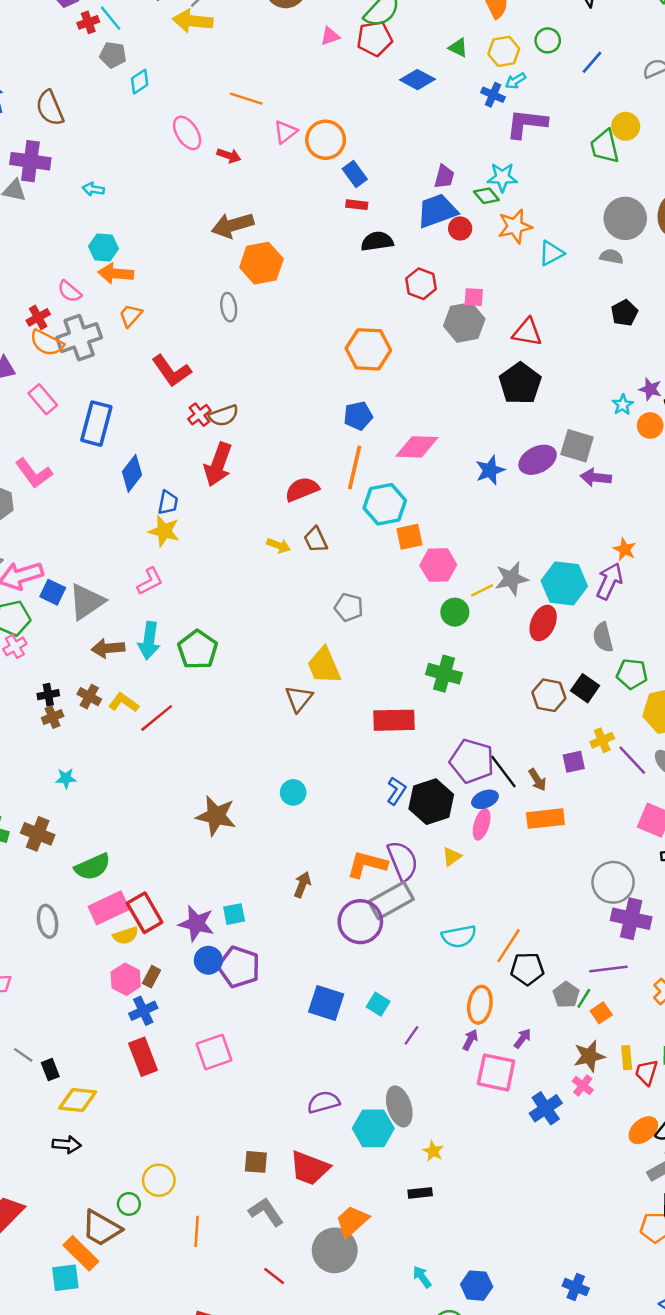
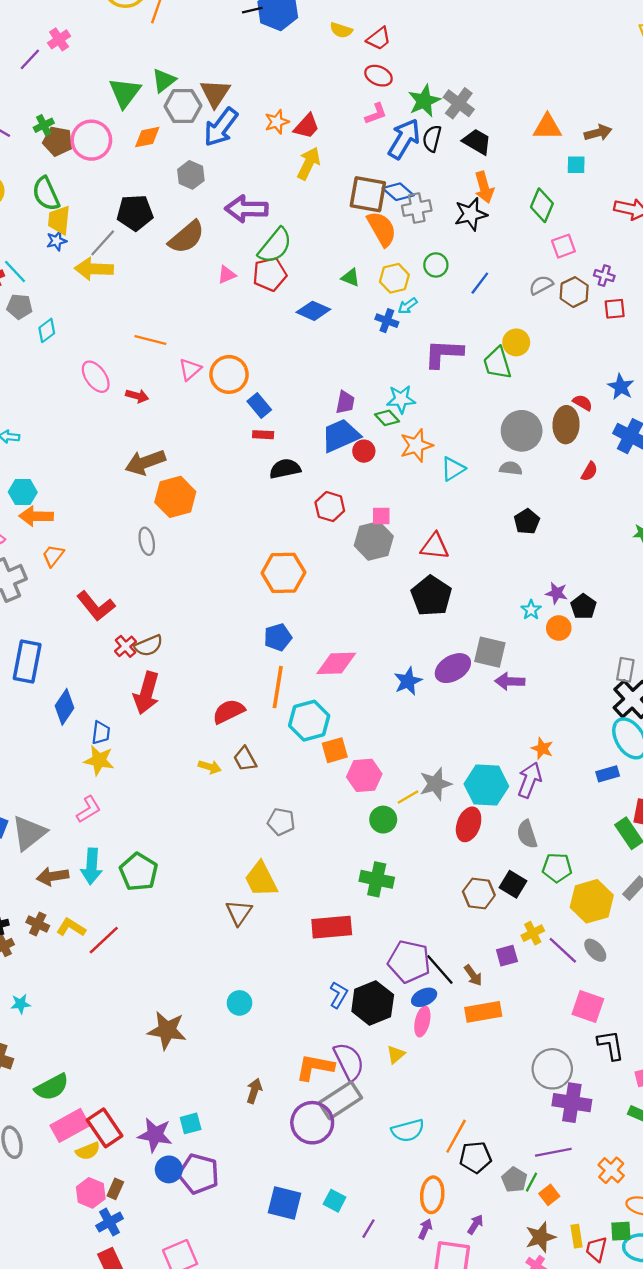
purple L-shape: (527, 124) -> (444, 354), moved

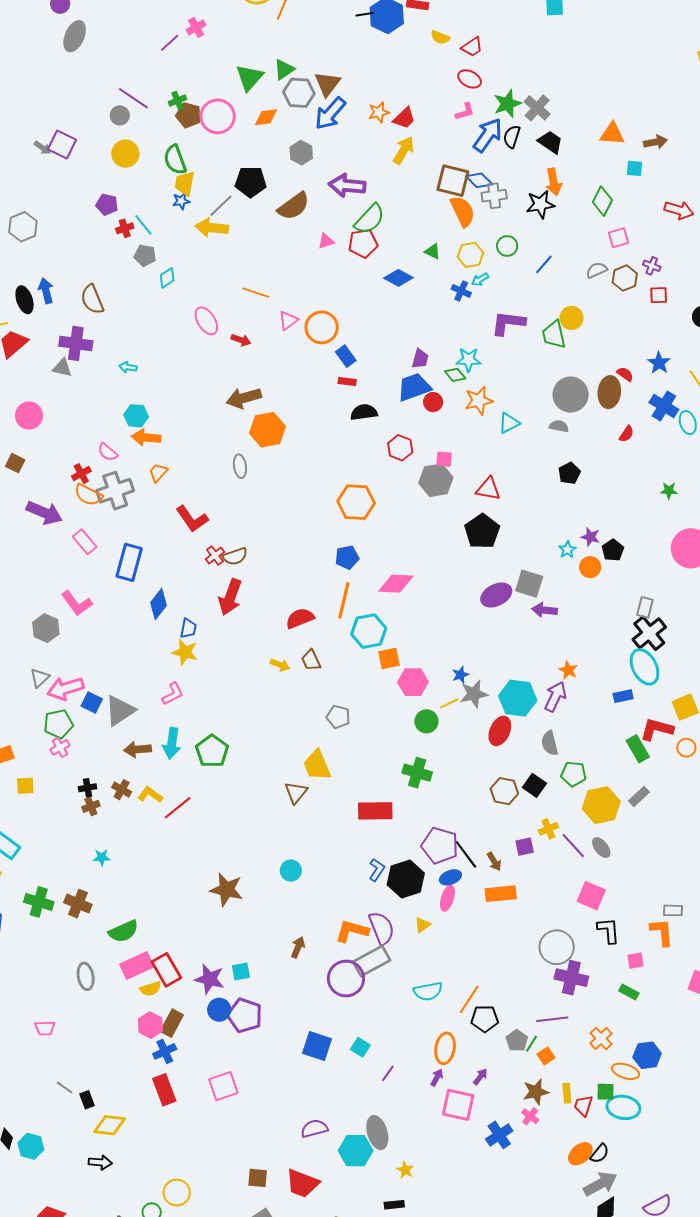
blue star: (408, 681) -> (460, 675), moved, size x0.7
brown rectangle: (115, 1189) -> (172, 1023), size x1.5

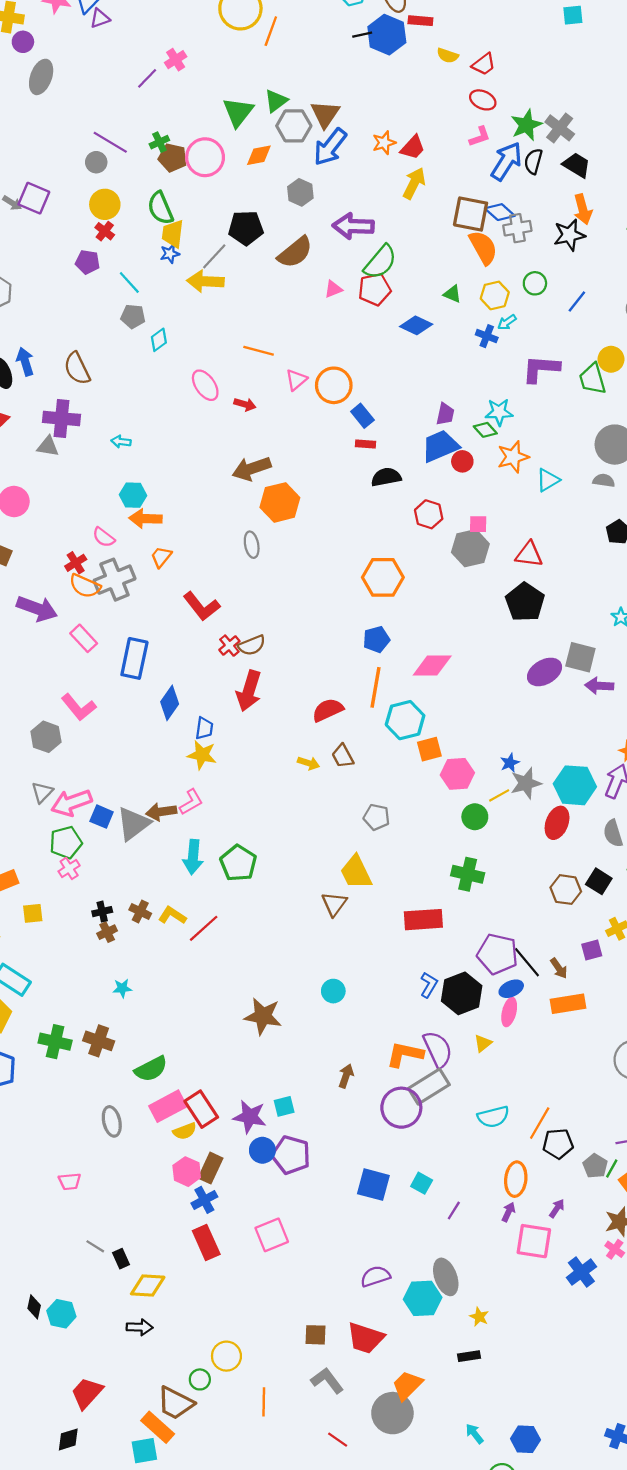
red cross: (125, 228) -> (105, 231), moved, turned -30
brown arrow: (138, 749) -> (161, 812), moved

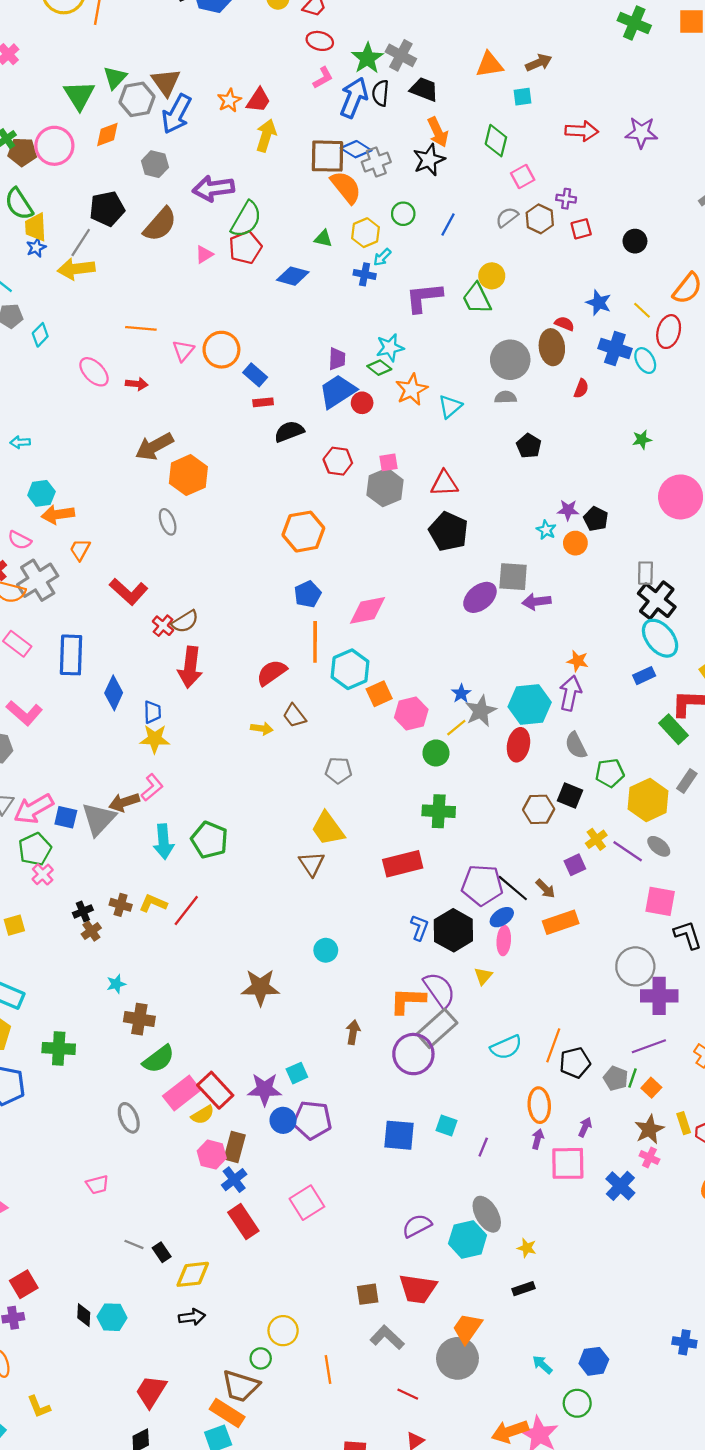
brown cross: (99, 1041) -> (139, 1019), moved

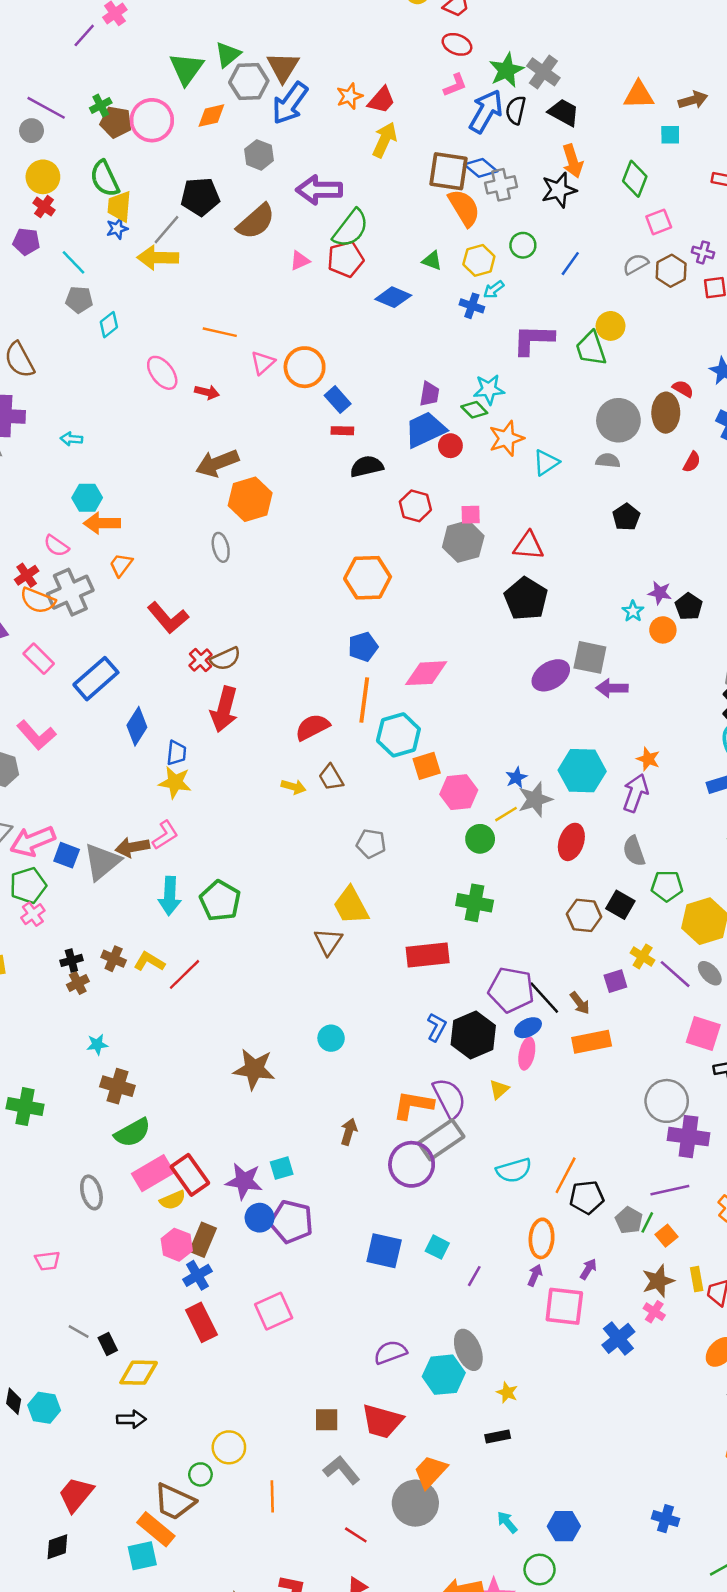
blue rectangle: (71, 655) -> (96, 679), turned 39
cyan hexagon: (530, 704) -> (582, 771), moved
yellow cross: (596, 839) -> (643, 956), turned -30

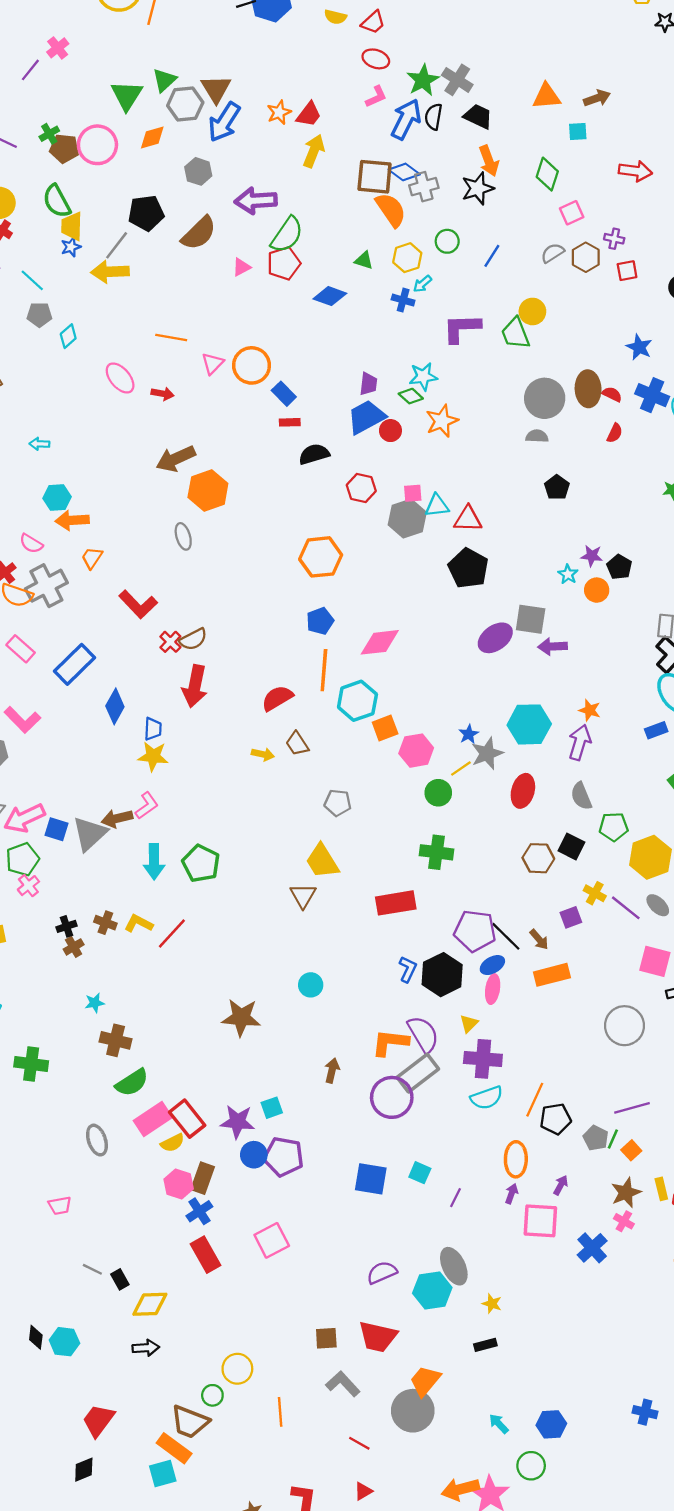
red semicircle: (683, 389) -> (612, 394), moved
cyan triangle: (546, 463) -> (437, 506), moved, turned 30
purple cross: (688, 1137) -> (483, 1059), moved

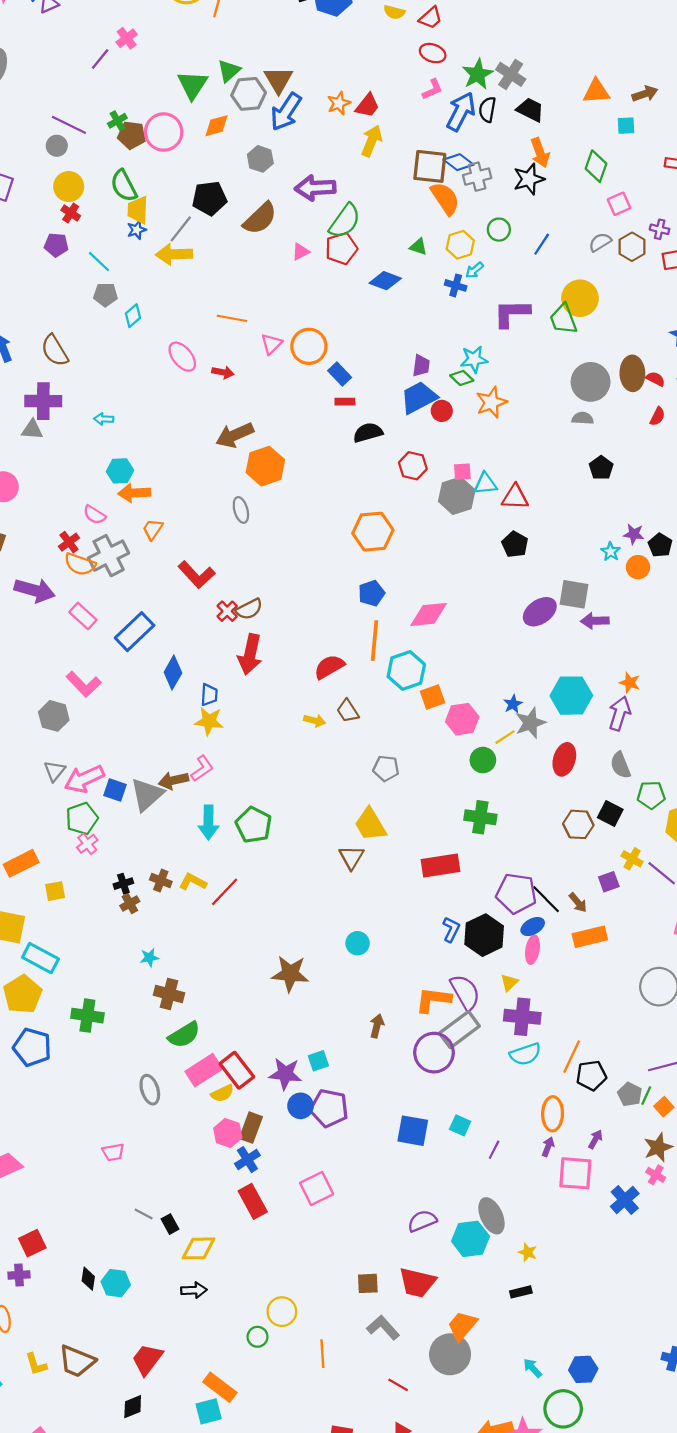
yellow circle: (532, 311) -> (580, 298), size x1.4
black pentagon: (468, 568) -> (515, 544), size x0.7
brown trapezoid: (190, 1422) -> (77, 1361), moved
green circle: (531, 1466) -> (563, 1409), size x1.4

